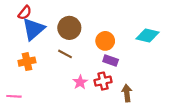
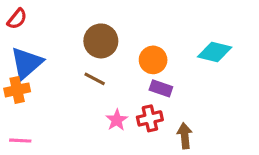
red semicircle: (25, 13) -> (17, 19), moved
blue triangle: (33, 29) -> (27, 63), moved
orange cross: (27, 62) -> (17, 90), moved

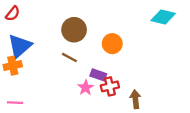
cyan diamond: (215, 52) -> (163, 17), moved
purple rectangle: (161, 88) -> (98, 75), moved

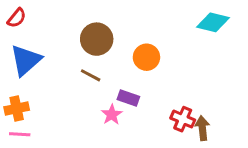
orange cross: (13, 66) -> (17, 109), moved
red cross: (110, 86) -> (183, 119), moved, turned 36
brown arrow: (135, 99) -> (202, 128), moved

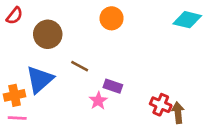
brown circle: (97, 39) -> (48, 34), moved
orange circle: (146, 57) -> (112, 18), moved
blue triangle: (26, 60) -> (40, 79), moved

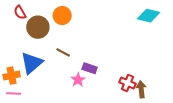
red semicircle: (15, 16) -> (20, 12), moved, turned 112
orange circle: (112, 18) -> (62, 16), moved

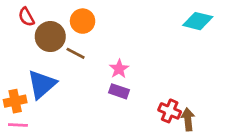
brown line: (63, 52) -> (76, 53), moved
pink star: (78, 80) -> (119, 69), moved

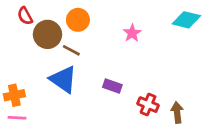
pink star: (119, 69) -> (132, 33), moved
blue triangle: (42, 84) -> (63, 79), moved, turned -44
red cross: (170, 111) -> (148, 105), moved

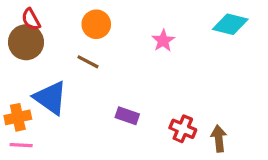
brown circle: (47, 34) -> (26, 42), moved
blue triangle: (63, 79) -> (51, 98), moved
purple rectangle: (112, 86) -> (127, 116), moved

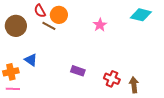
red semicircle: (31, 19) -> (40, 11), moved
brown line: (88, 62) -> (49, 26), moved
blue triangle: (51, 98) -> (31, 60), size x0.6

